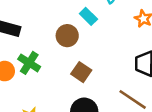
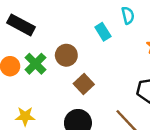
brown circle: (67, 36) -> (66, 55), moved

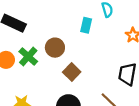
cyan rectangle: (103, 32) -> (86, 25), turned 48

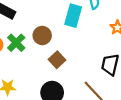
cyan rectangle: (86, 25) -> (73, 16), size x1.5

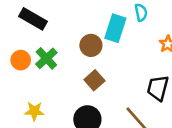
brown circle: (42, 36) -> (91, 45), moved

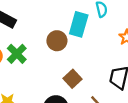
brown square: (94, 80) -> (72, 79), moved

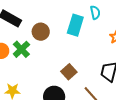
brown circle: (57, 41) -> (41, 32), moved

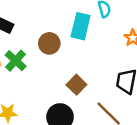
brown circle: (41, 32) -> (49, 43), moved

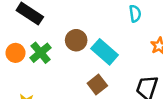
cyan rectangle: (81, 26) -> (105, 52), moved, turned -70

